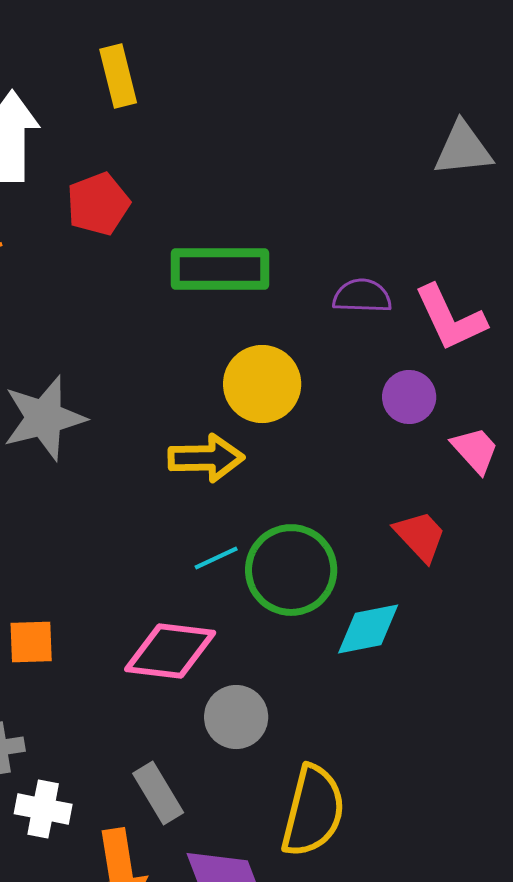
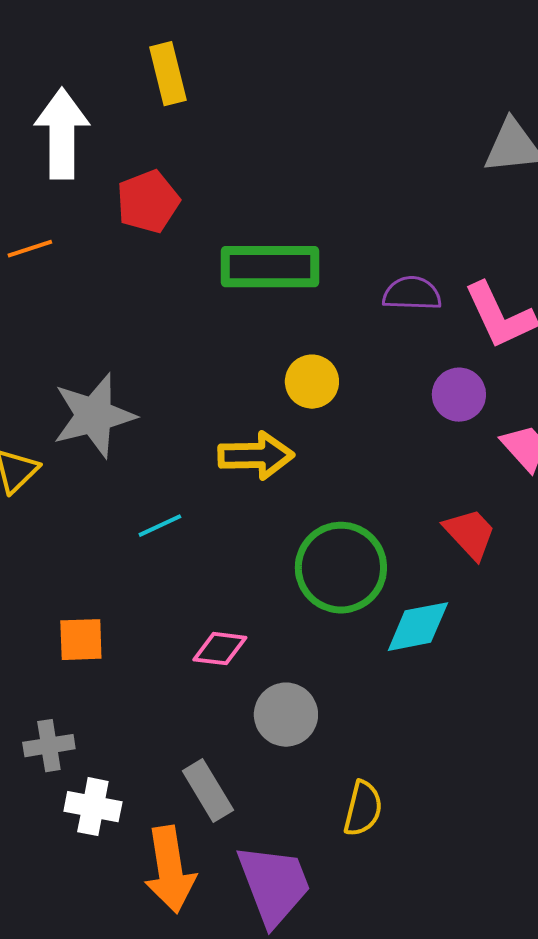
yellow circle: (262, 384) -> (312, 382), size x0.7
cyan line: (216, 558) -> (160, 526), moved
pink diamond: (170, 651) -> (220, 649), size x0.6
yellow semicircle: (313, 811) -> (363, 809), size x0.6

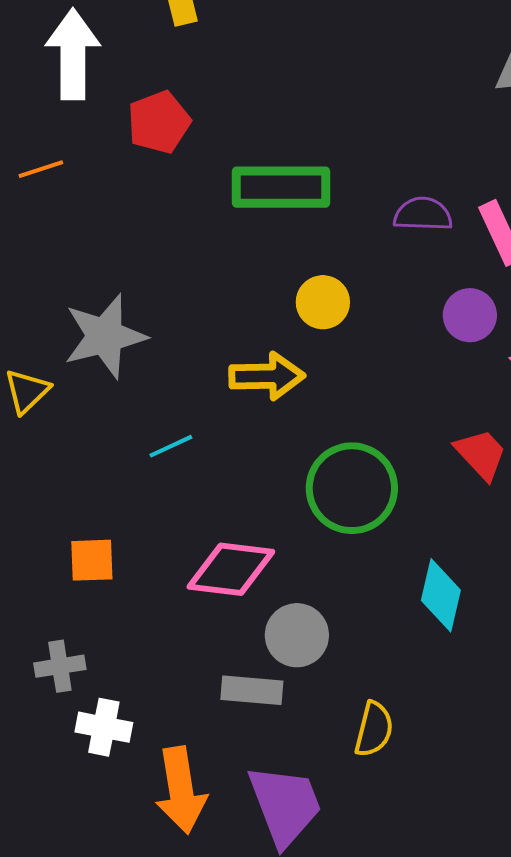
cyan diamond: (418, 627) -> (441, 595), moved, turned -66
pink diamond: (220, 649) -> (231, 569), size x1.6
gray rectangle: (208, 791) -> (252, 690), moved, turned -54

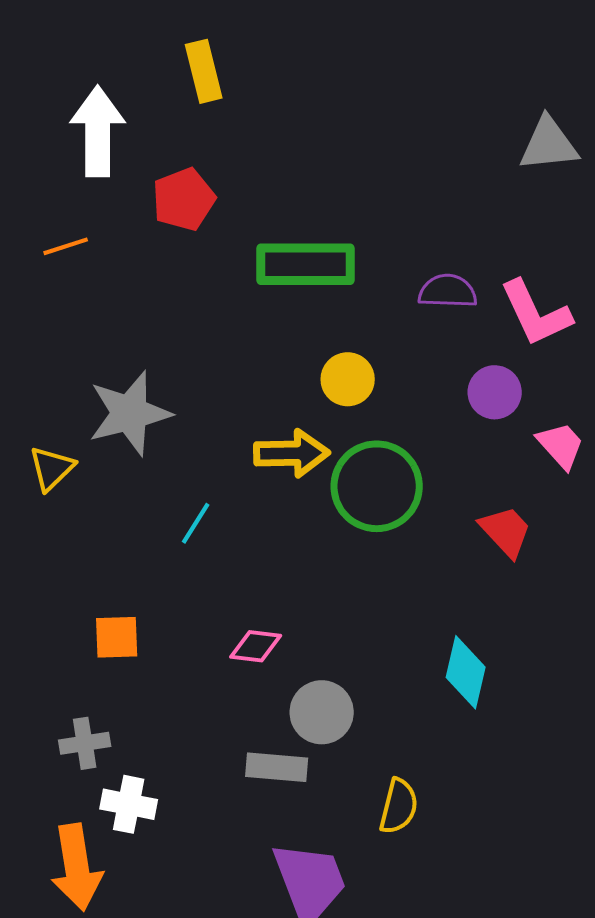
cyan line: (171, 446) -> (196, 523), turned -33
green circle: (352, 488) -> (377, 486), moved
pink diamond: (231, 569) -> (256, 646), size x0.6
orange arrow: (181, 790) -> (77, 867), moved

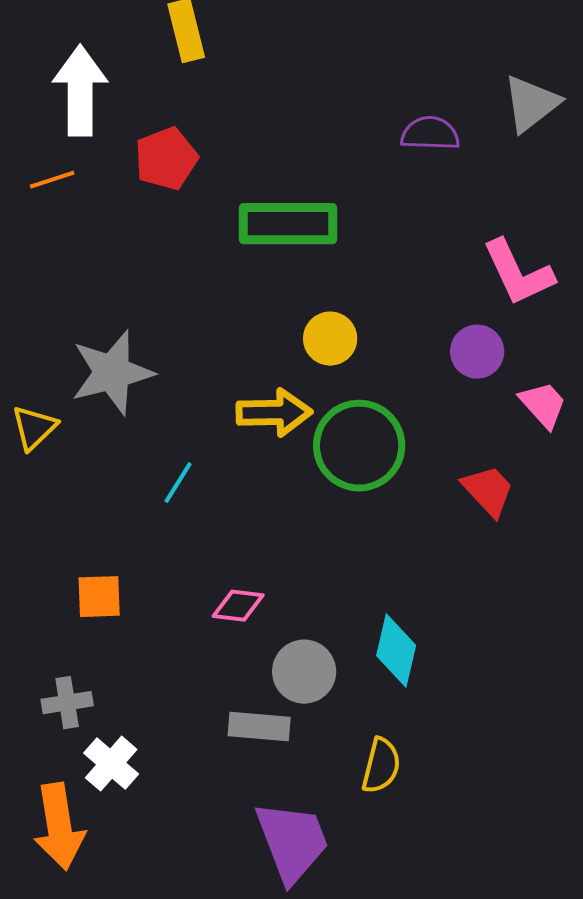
gray triangle: (549, 144) -> (531, 104), turned -32
orange line: (66, 246) -> (52, 180), moved
purple semicircle: (448, 291) -> (430, 134), moved
cyan diamond: (466, 672) -> (396, 651), moved
white cross: (129, 804) -> (111, 764), turned 30

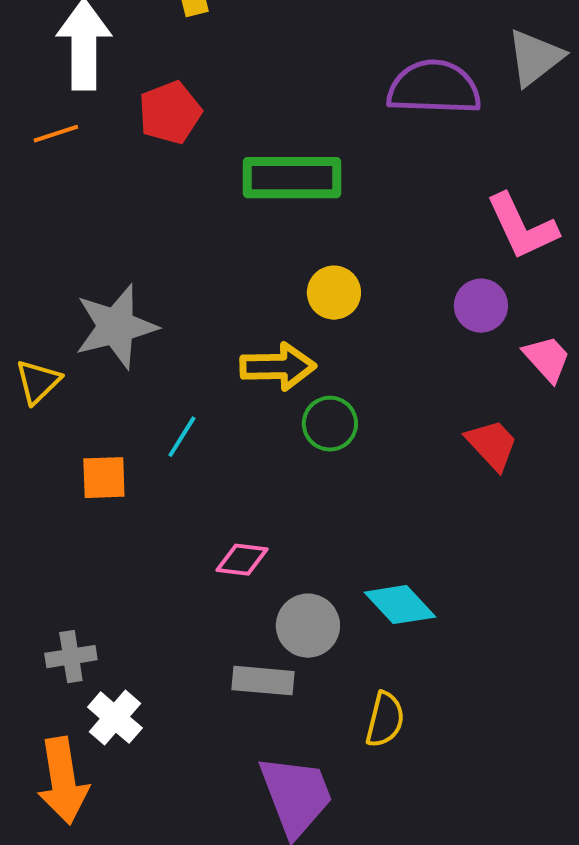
purple semicircle: (430, 134) -> (434, 88), size x1.6
green circle: (359, 446) -> (330, 424), moved, size x0.6
orange square: (99, 597) -> (104, 478), moved
cyan diamond: (396, 651) -> (400, 605), turned -56

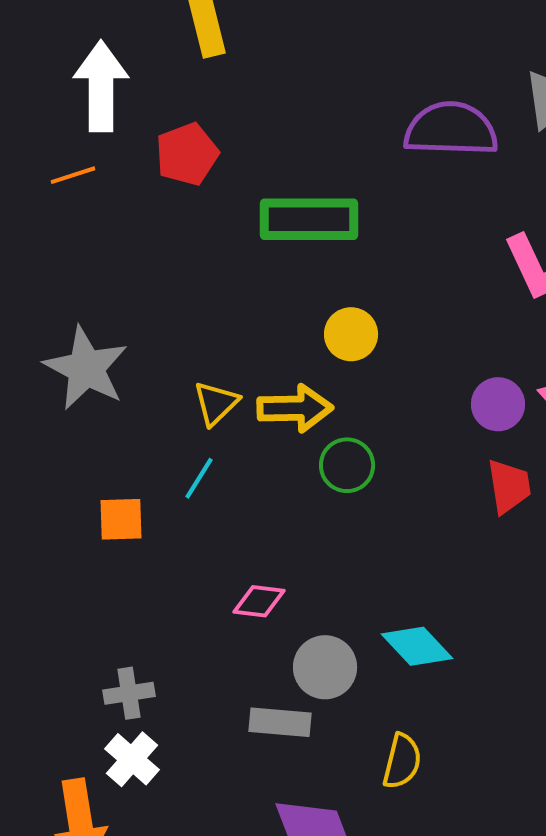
purple circle: (481, 306) -> (498, 404), moved
gray star: (116, 327) -> (86, 368), moved, turned -30
yellow triangle: (38, 382) -> (216, 403), moved
red trapezoid: (492, 445) -> (509, 486), turned 34
gray cross: (71, 657) -> (129, 693), moved

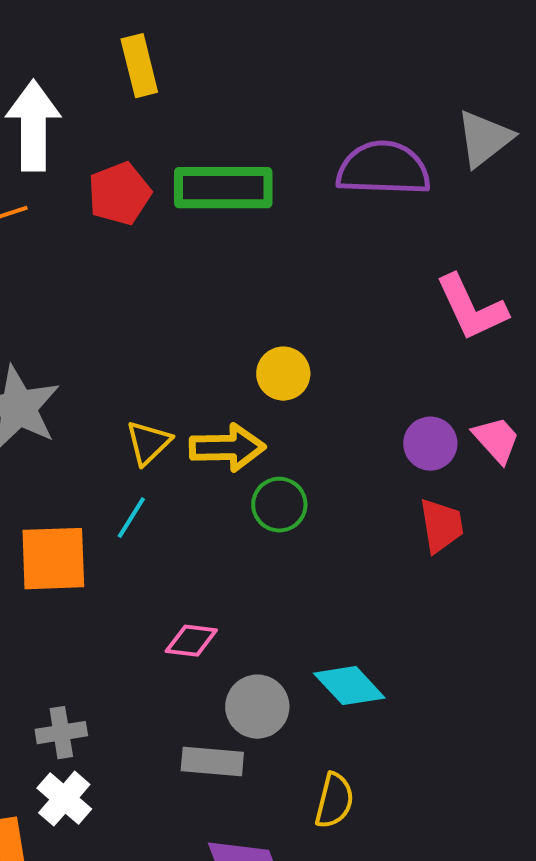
green rectangle: (309, 219) -> (223, 188), moved
orange square: (121, 519) -> (53, 559), size x1.5

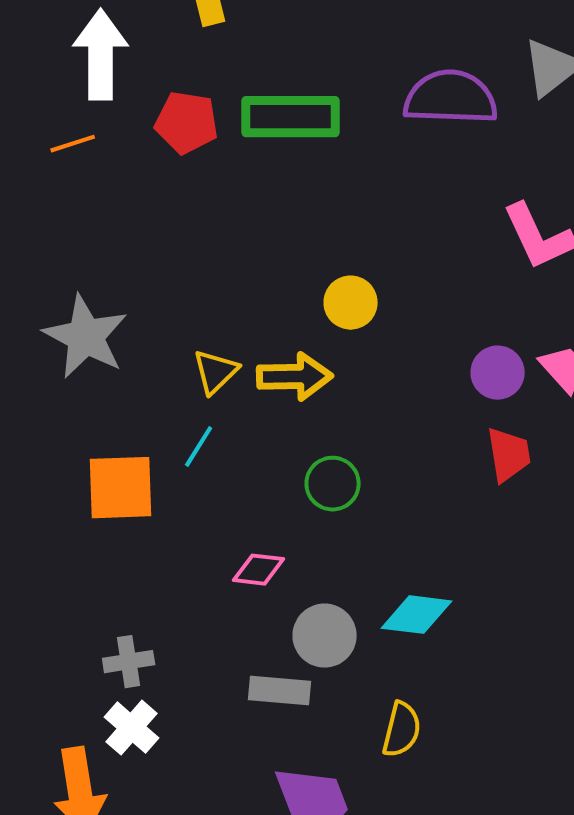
red pentagon: (119, 194) -> (187, 123), turned 30
green circle: (279, 505) -> (333, 484), moved
cyan diamond: (349, 686) -> (417, 615), turned -40

